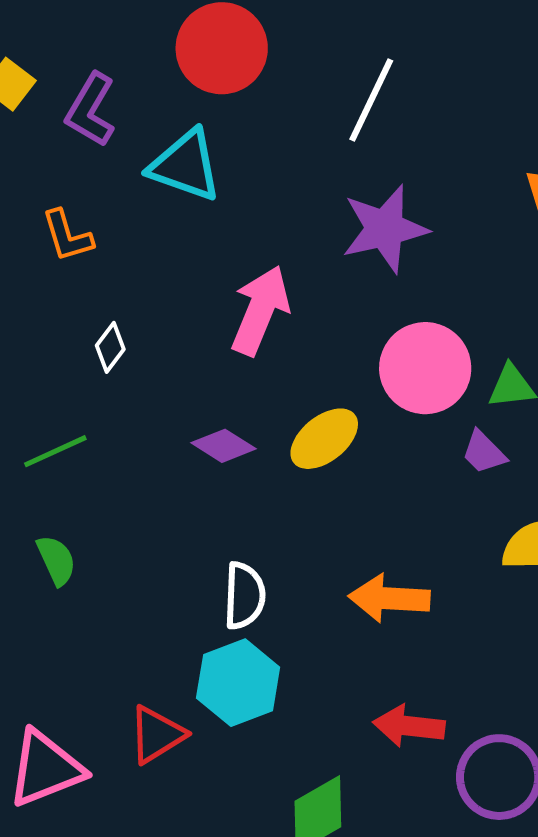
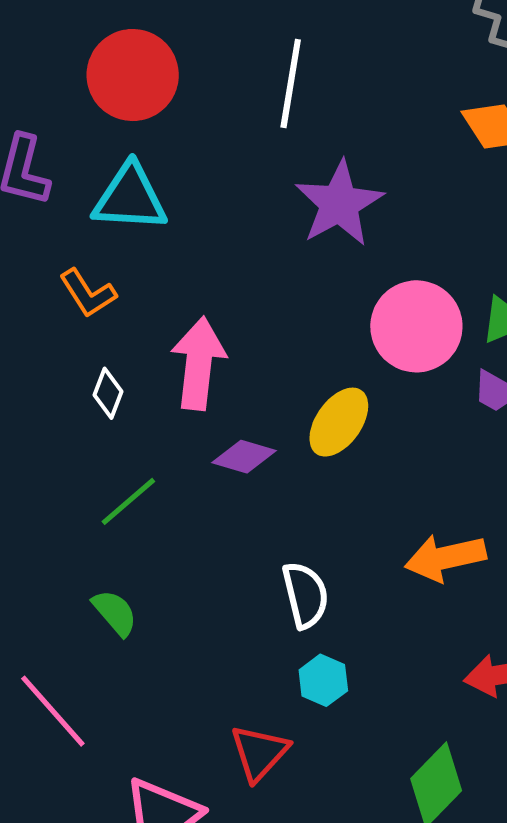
orange L-shape: (67, 236) -> (88, 293), moved
pink arrow: (260, 310) -> (199, 363), moved
green line: (55, 451) -> (128, 501), moved
cyan hexagon: (238, 683) -> (323, 680), size x0.6

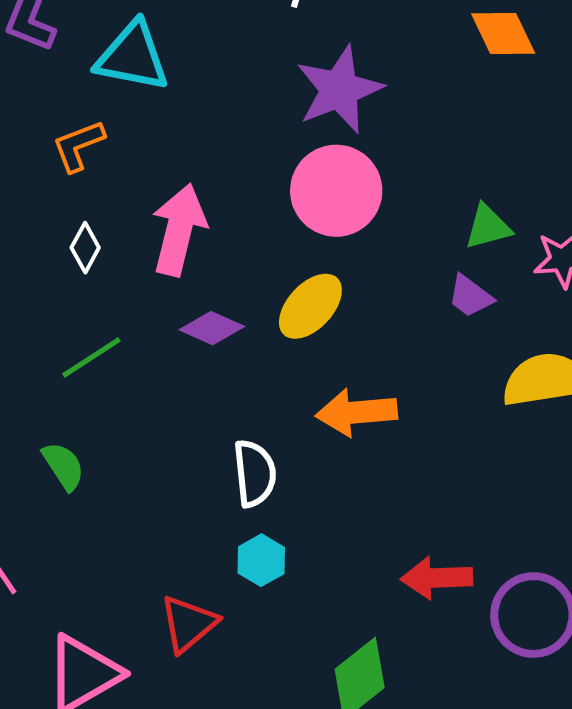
orange L-shape: (88, 293) -> (78, 146), turned 94
pink circle: (416, 326) -> (336, 191), moved
orange arrow: (445, 558) -> (356, 412), moved

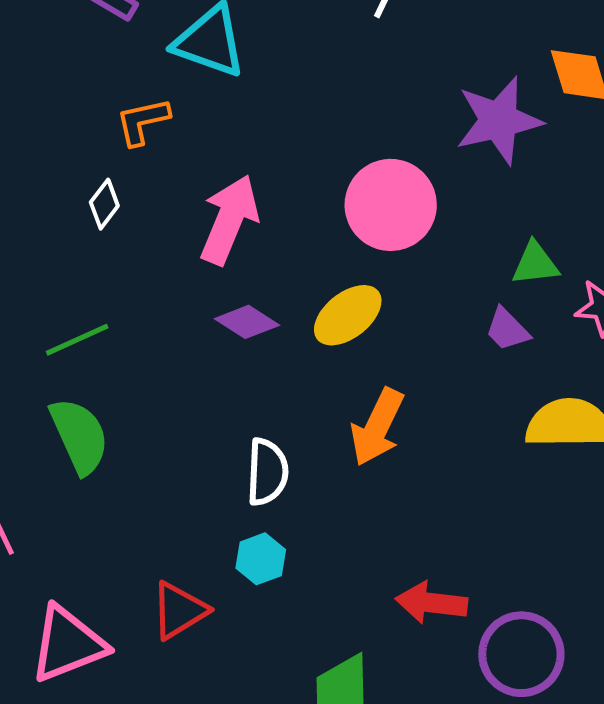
purple star: (339, 90) -> (499, 121), moved
white diamond: (85, 248) -> (104, 204), moved
green line: (91, 357) -> (77, 340), moved
orange arrow: (356, 412) -> (377, 427), turned -68
green semicircle: (63, 466) -> (79, 436), size x1.5

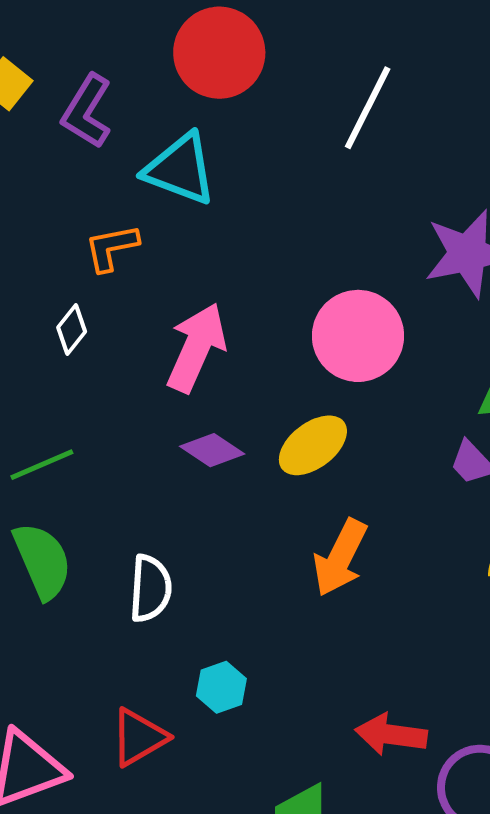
white semicircle: (267, 472) -> (150, 588), moved

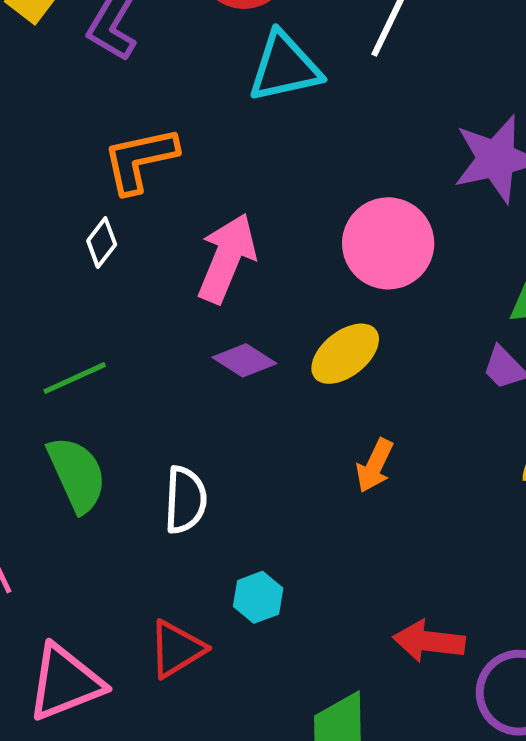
cyan triangle: (180, 169) -> (285, 67), moved, turned -32
orange L-shape: (112, 248) -> (140, 160), size x1.4
orange arrow: (340, 558) -> (375, 466), size x0.7

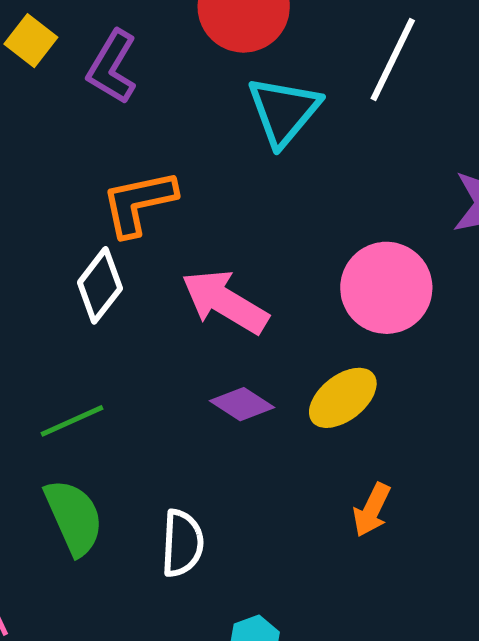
cyan triangle: (285, 67) -> (284, 111), turned -38
white diamond: (102, 243) -> (100, 285), size x1.5
pink arrow: (227, 258) -> (225, 302), turned -82

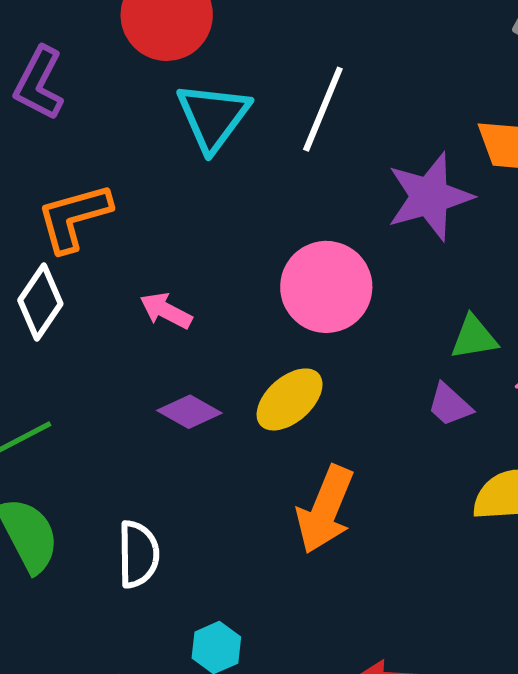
white line: (393, 60) -> (323, 109), moved
pink arrow: (225, 302) -> (166, 311), size x0.6
orange arrow: (372, 510) -> (325, 510), size x1.6

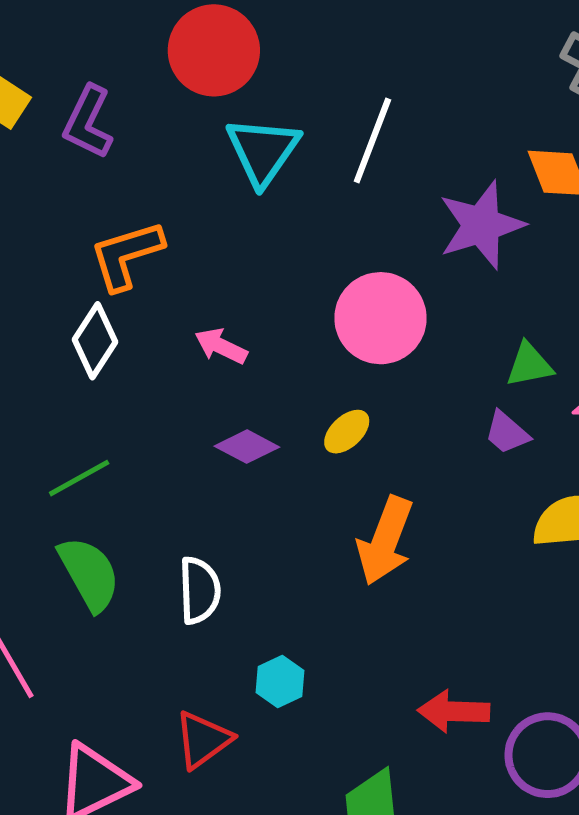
yellow ellipse: (290, 399) -> (347, 432), size x0.7

